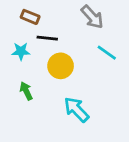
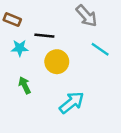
brown rectangle: (30, 17) -> (12, 20), moved
cyan arrow: (76, 109) -> (72, 103), turned 95

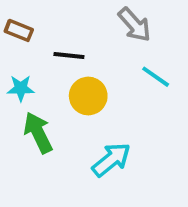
cyan star: (20, 48) -> (21, 88), moved
green arrow: (25, 85) -> (38, 133), size x1.5

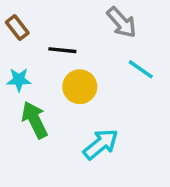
brown rectangle: (19, 30) -> (17, 28), turned 30

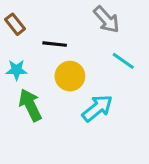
cyan arrow: (101, 144) -> (97, 108), moved

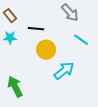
cyan star: (17, 70) -> (10, 38), moved
green arrow: (30, 105) -> (15, 87), moved

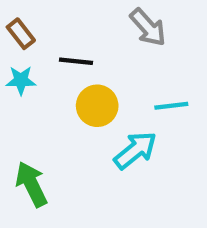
cyan line: (81, 40) -> (171, 106), moved, turned -42

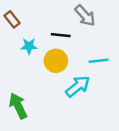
black line: (76, 61) -> (61, 35), moved
cyan star: (21, 80) -> (29, 46), moved

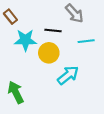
cyan star: (29, 46) -> (25, 40), size x1.5
cyan line: (98, 61) -> (86, 41), moved

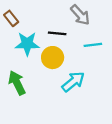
green arrow: (16, 92) -> (17, 83), moved

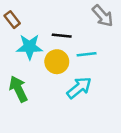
gray arrow: (80, 15) -> (103, 16), moved
cyan line: (93, 45) -> (87, 54), moved

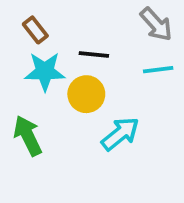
brown rectangle: (12, 20) -> (35, 30), moved
cyan line: (87, 54) -> (158, 70), moved

